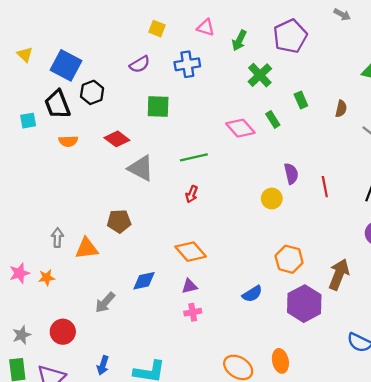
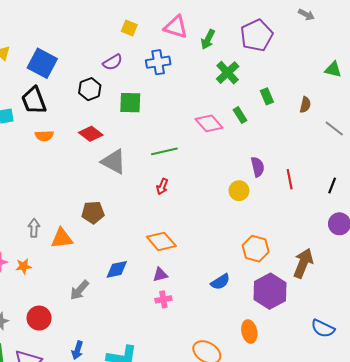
pink triangle: (206, 27) -> (176, 27), size x1.4
black hexagon: (92, 92) -> (90, 89), moved
orange ellipse: (280, 361) -> (249, 332), moved

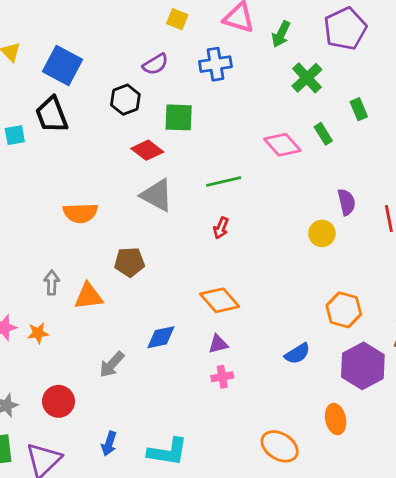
red diamond: (91, 134) -> (147, 150), moved
orange semicircle: (44, 136) -> (80, 213), moved, size x1.4

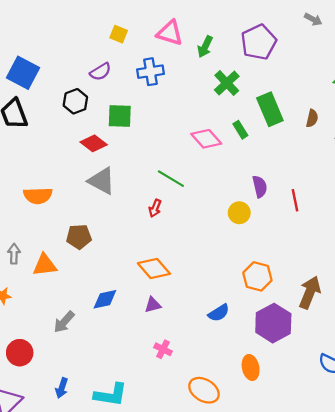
green rectangle: (359, 109) -> (270, 109), size x1.8
green line: (224, 182) -> (171, 179), moved, turned 44
pink cross: (222, 377) -> (163, 349), moved, turned 36

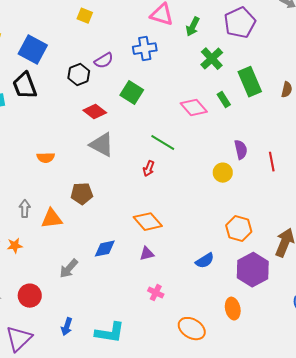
yellow square: (119, 34) -> (85, 16), moved
purple semicircle: (100, 72) -> (104, 61), moved
green square: (120, 116) -> (132, 93), moved, turned 30
orange semicircle: (38, 196) -> (46, 158), size x0.7

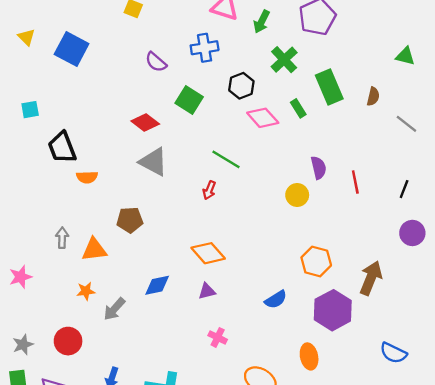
purple semicircle: (104, 61) -> (156, 62), turned 72
black hexagon: (79, 75) -> (241, 86), moved
black trapezoid: (25, 86) -> (62, 148), moved
orange star: (15, 246) -> (86, 291), moved

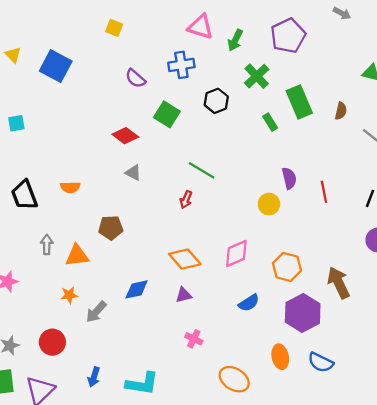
pink diamond: (263, 118) -> (236, 253), moved, turned -72
black trapezoid: (62, 148) -> (24, 195), moved
gray triangle: (154, 162) -> (133, 173), size x0.6
brown arrow: (371, 278) -> (339, 283), turned -48
blue semicircle: (393, 353) -> (321, 362), moved

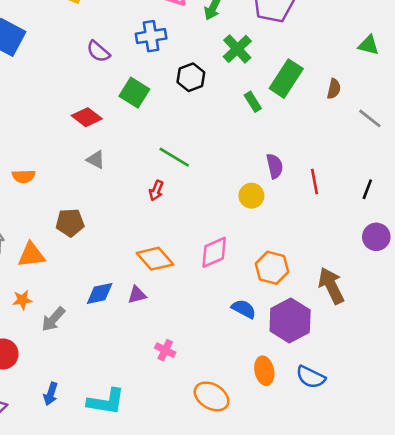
green rectangle: (299, 102) -> (286, 79), turned 56
purple triangle: (184, 295) -> (137, 295), moved
blue semicircle: (249, 303) -> (244, 309), moved, turned -120

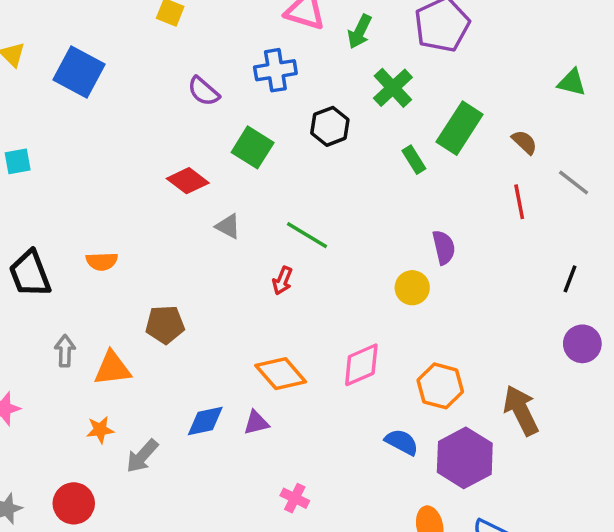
brown semicircle: (334, 89) -> (524, 142), turned -60
gray triangle: (96, 160) -> (228, 226), moved
red line: (315, 181) -> (519, 202), moved

